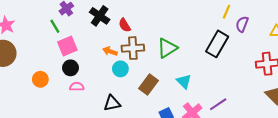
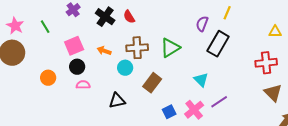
purple semicircle: (242, 24) -> (202, 24), moved
red semicircle: (125, 25) -> (129, 17), moved
green line: (55, 26) -> (45, 27), moved
orange arrow: (110, 51) -> (104, 51), moved
cyan triangle: (184, 81) -> (201, 80), moved

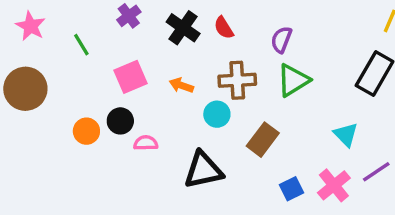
purple semicircle: (202, 24) -> (281, 40), moved
pink star: (15, 26) -> (31, 26), moved
black circle: (77, 67) -> (120, 121), moved
black triangle: (117, 101) -> (203, 170), size x1.4

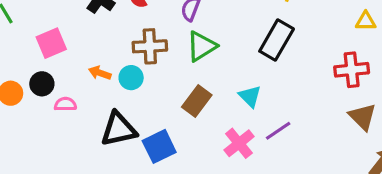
orange arrow: (181, 85) -> (100, 73), moved
brown rectangle: (263, 140) -> (197, 101), moved
blue square: (292, 189) -> (159, 146), moved, size x1.5

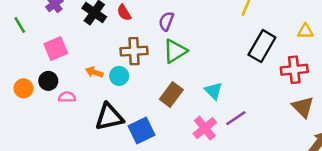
black rectangle: (277, 40) -> (262, 46), moved

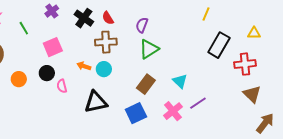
brown cross: (134, 51) -> (106, 42), moved
orange circle: (23, 88) -> (19, 79), moved
pink semicircle: (67, 97) -> (62, 86), turned -104
blue square: (141, 131) -> (136, 113), moved

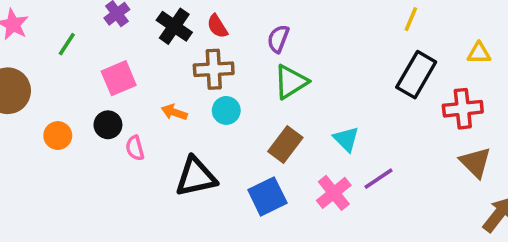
yellow line: (206, 14) -> (411, 19), moved
green line: (24, 28) -> (67, 44), turned 64
cyan circle: (104, 69) -> (226, 110), moved

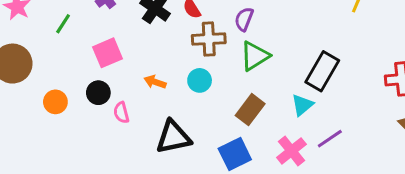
brown cross: (214, 69) -> (209, 39), moved
black rectangle: (416, 75) -> (322, 71), moved
cyan triangle: (346, 139) -> (302, 105), turned 35

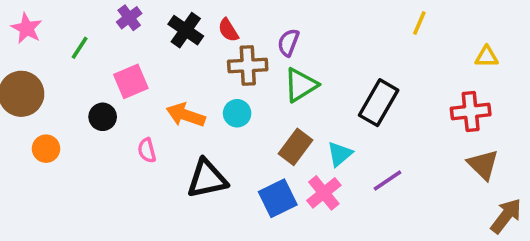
orange arrow: (155, 82) -> (186, 115), size x1.5
black circle: (98, 93) -> (103, 117), moved
orange circle: (55, 102) -> (46, 149), moved
cyan triangle: (302, 105) -> (340, 154), moved
pink cross: (292, 151) -> (324, 193), moved

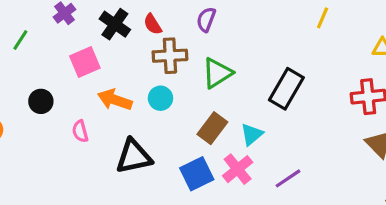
purple semicircle: (288, 42) -> (206, 20), moved
pink square: (131, 81) -> (85, 62), moved
purple line: (387, 180) -> (288, 178), moved

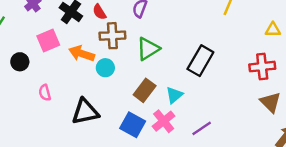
orange arrow: (115, 100) -> (82, 53), moved
black circle: (41, 101) -> (20, 62), moved
blue square: (197, 174) -> (133, 125), turned -35

